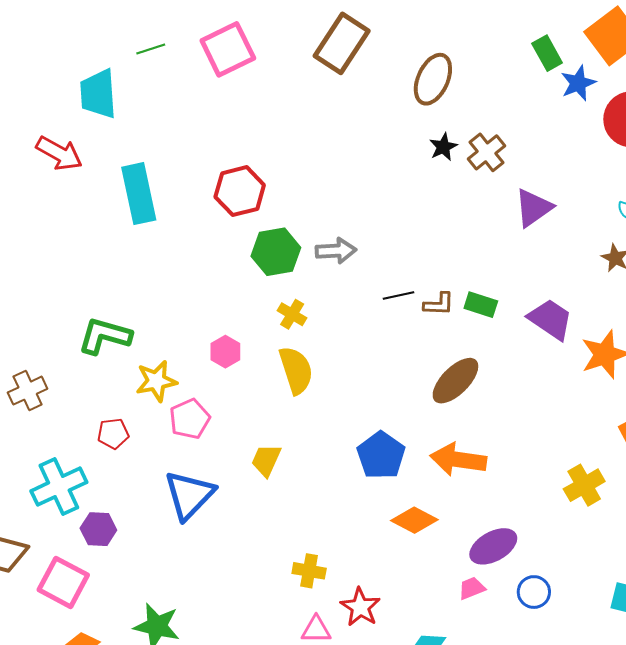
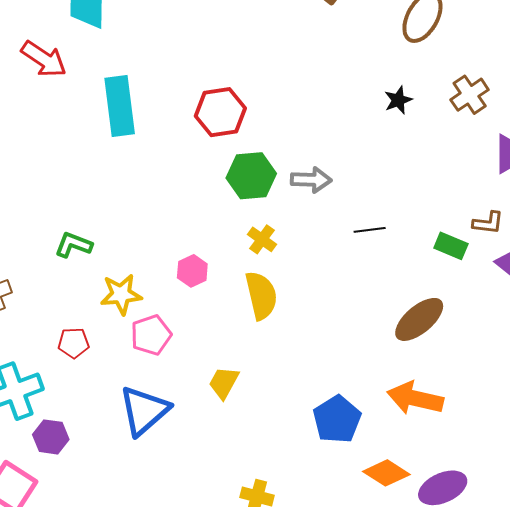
black star: (443, 147) -> (398, 100), moved
brown L-shape: (439, 304) -> (488, 223), moved
green L-shape: (105, 336) -> (73, 245), size x0.7
blue pentagon: (381, 455) -> (337, 419), moved
orange diamond: (414, 520) -> (386, 473), moved

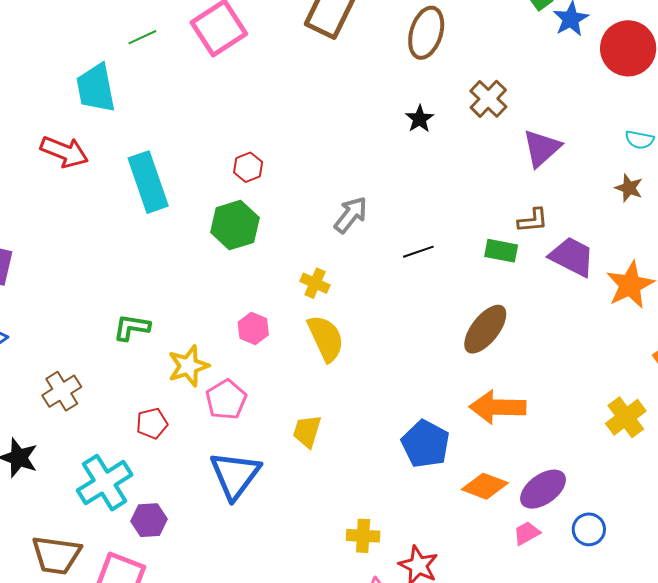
red hexagon: (220, 112) -> (248, 167), size x0.6
green hexagon: (251, 176) -> (235, 225), moved
gray arrow: (311, 180) -> (351, 215), turned -42

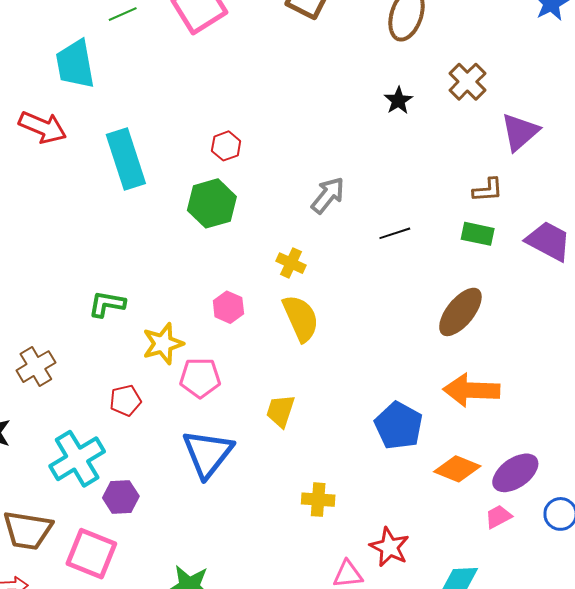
brown L-shape: (533, 220) -> (488, 190), moved
pink pentagon: (226, 400) -> (200, 378), turned 30
yellow cross: (363, 536) -> (318, 500), moved

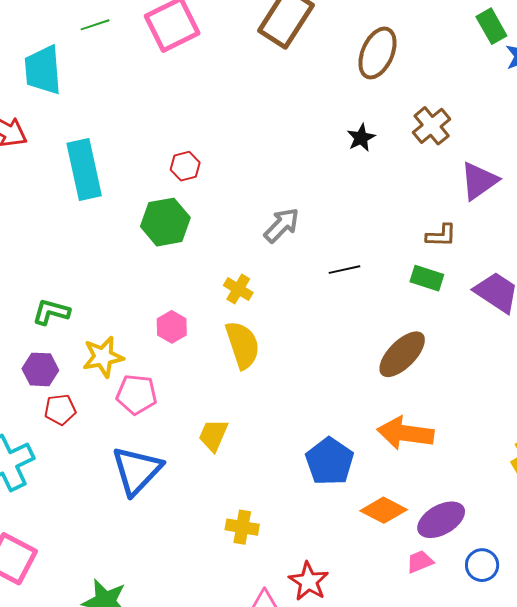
purple hexagon: (121, 497) -> (40, 369), moved

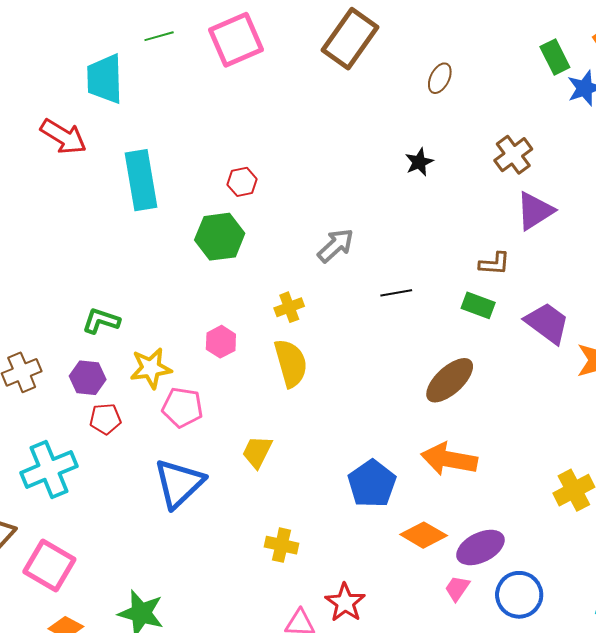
brown ellipse: (377, 53) -> (440, 78), size x0.6
brown cross: (432, 126) -> (513, 155), moved
yellow cross: (238, 289) -> (289, 307), turned 36
pink trapezoid: (420, 562) -> (457, 588), turned -36
blue circle: (482, 565) -> (519, 595), size x1.4

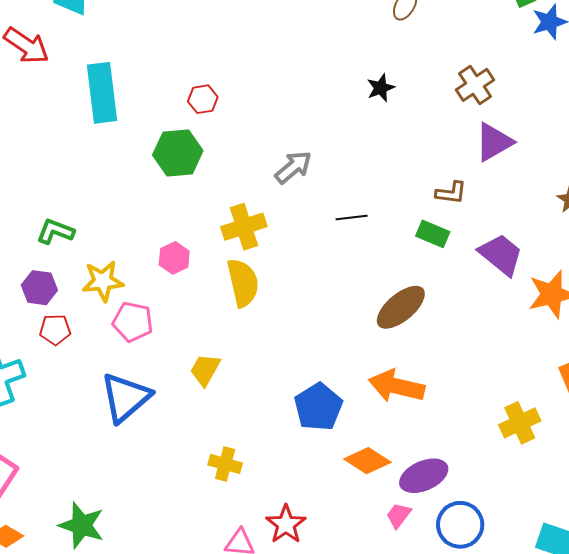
yellow cross: (289, 307) -> (244, 227), size x1.5

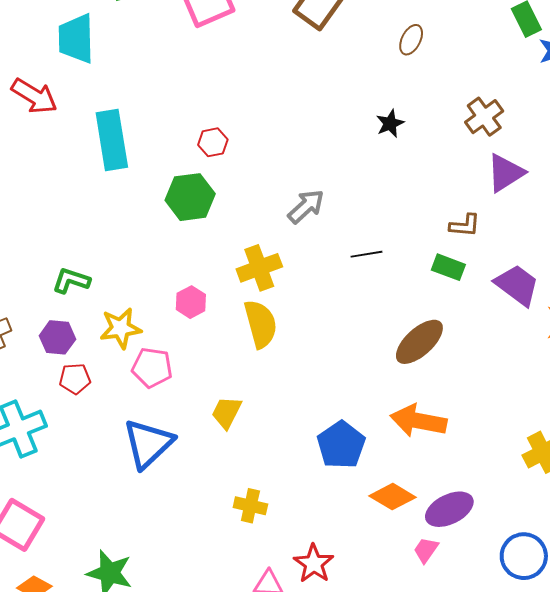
blue circle: (460, 525) -> (524, 556), moved

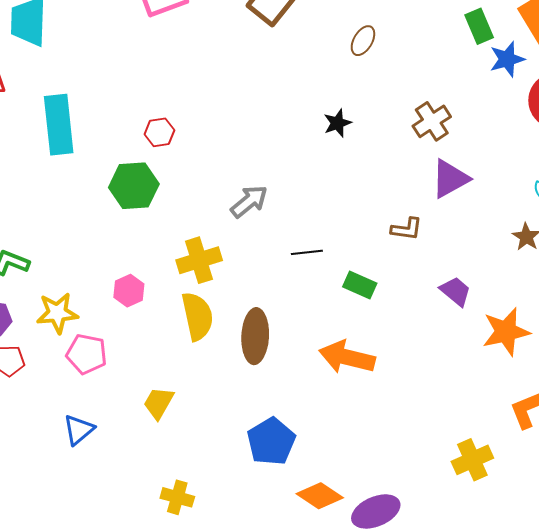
green rectangle: (448, 267) -> (360, 285), moved
purple trapezoid: (517, 285) -> (456, 291), size x0.7
brown ellipse: (419, 342) -> (255, 336), moved, turned -48
orange arrow: (418, 421) -> (347, 357), moved
blue triangle: (148, 444) -> (79, 430), size x0.6

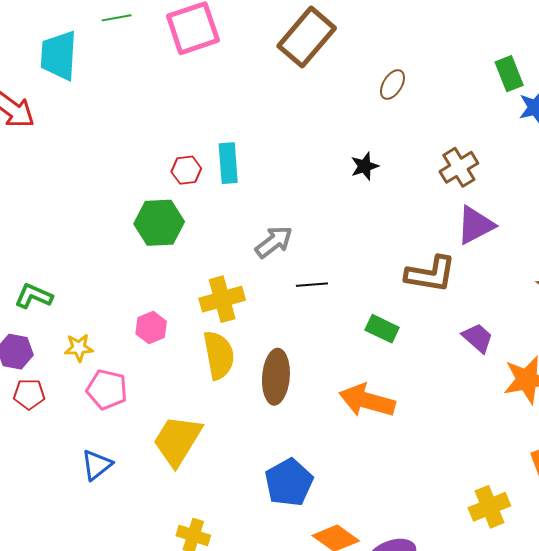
cyan rectangle: (59, 125) -> (228, 163), moved, size x0.7
brown L-shape: (407, 229) -> (430, 274), size x1.6
black line: (307, 252) -> (312, 285), moved
yellow star: (57, 313) -> (79, 348), size x0.7
yellow trapezoid: (159, 403) -> (177, 441), size x1.6

